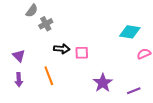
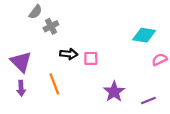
purple triangle: (19, 56) -> (21, 62), size x1.5

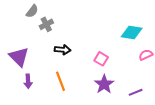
pink square: (91, 58) -> (101, 59), moved, turned 32
orange line: (54, 84) -> (61, 81), moved
purple arrow: (21, 88) -> (28, 81), moved

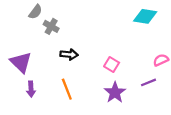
gray cross: (46, 24) -> (51, 26), turned -32
cyan diamond: (132, 32) -> (145, 16), moved
purple line: (136, 92) -> (148, 82), moved

